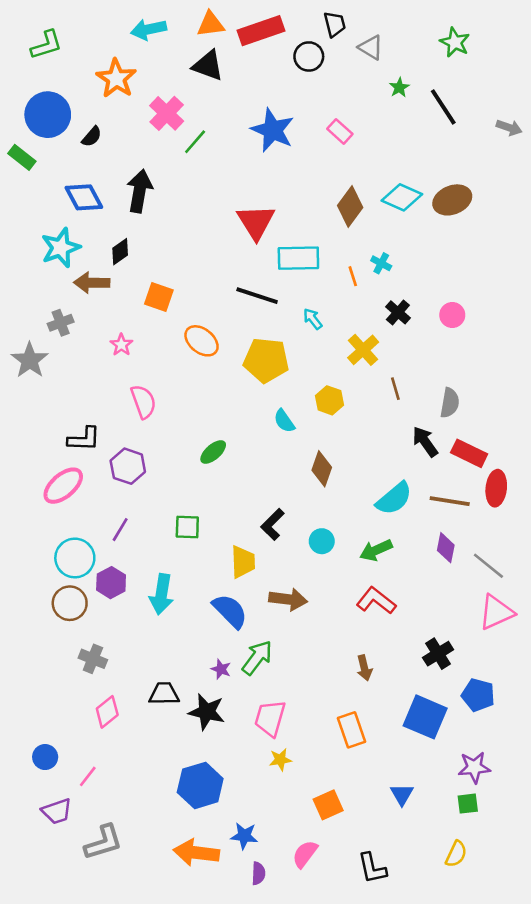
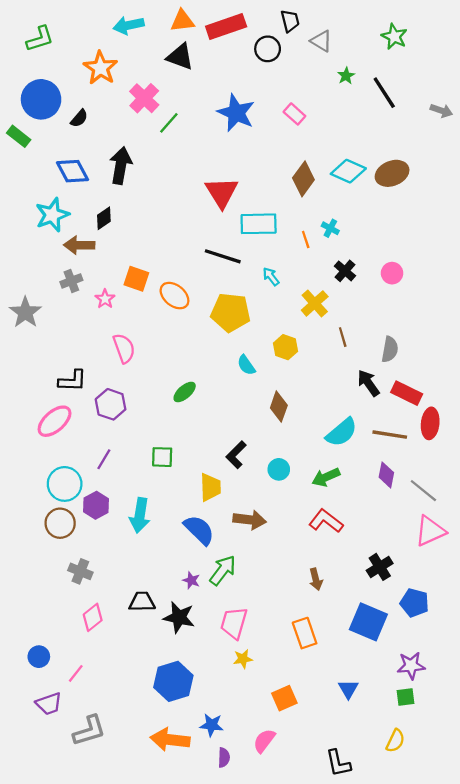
orange square: (159, 297) -> (136, 279), moved
gray cross: (61, 323) -> (71, 281), moved
black L-shape: (372, 868) -> (338, 763), moved

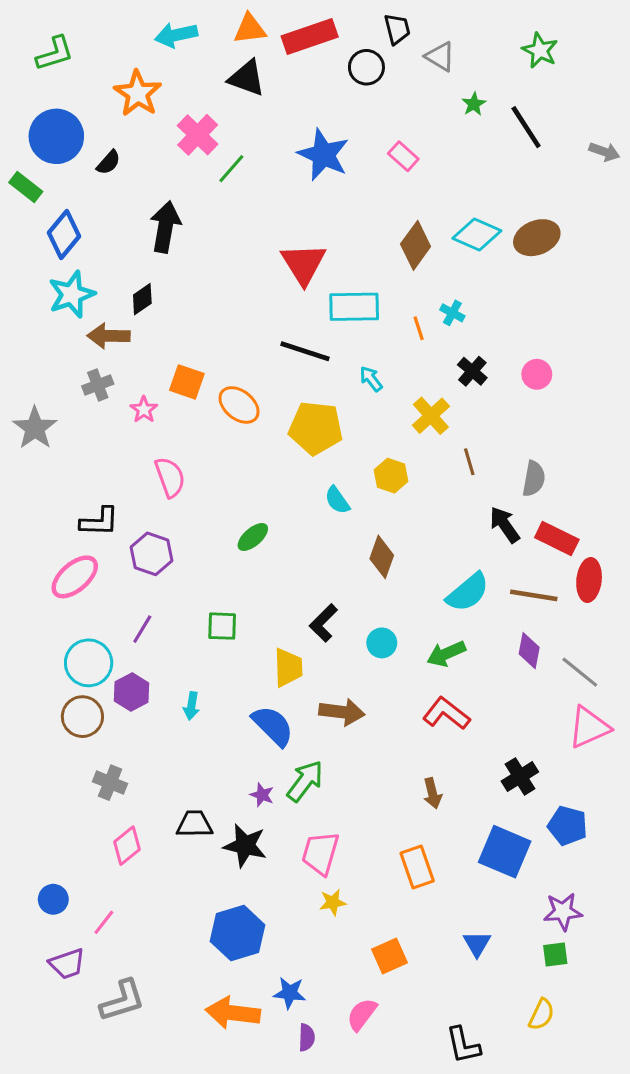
blue diamond: (72, 171) -> (64, 235), moved, turned 68
cyan arrow: (140, 515) -> (191, 706), size x0.6

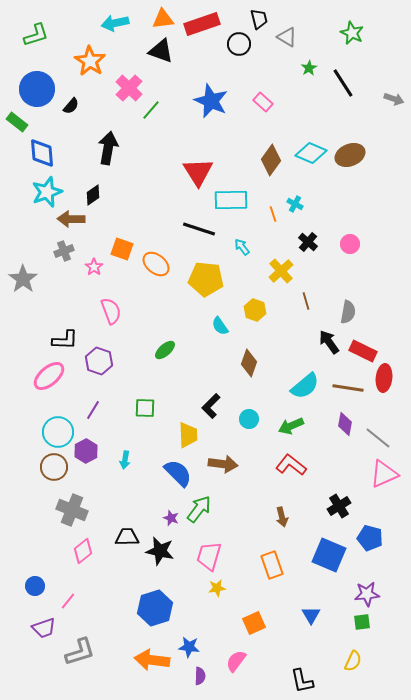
blue diamond: (64, 235) -> (42, 153), turned -44
gray cross: (110, 783) -> (72, 510), size x1.4

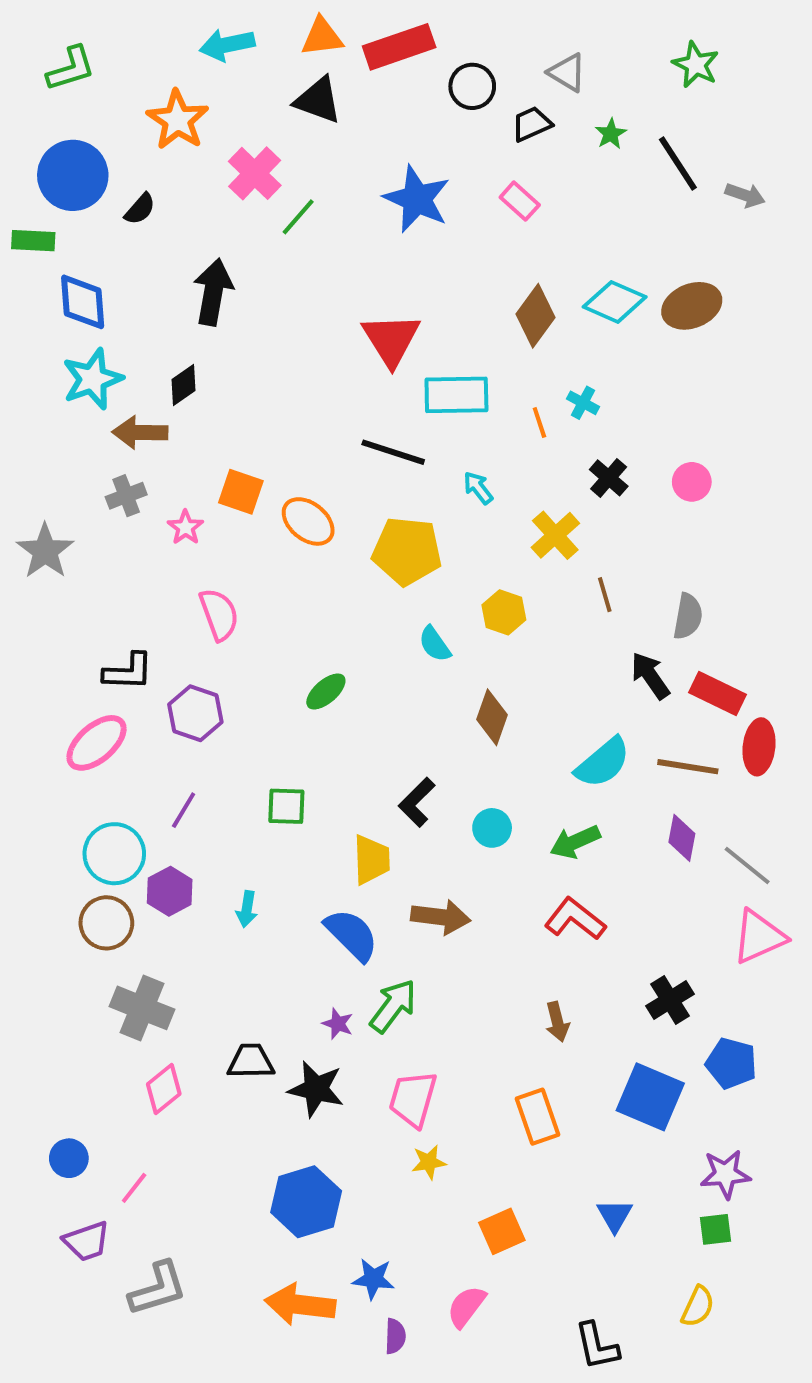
black trapezoid: (259, 19) -> (532, 124), moved, turned -100
gray arrow: (394, 99) -> (745, 195), moved
green rectangle: (17, 122) -> (33, 241), turned -35

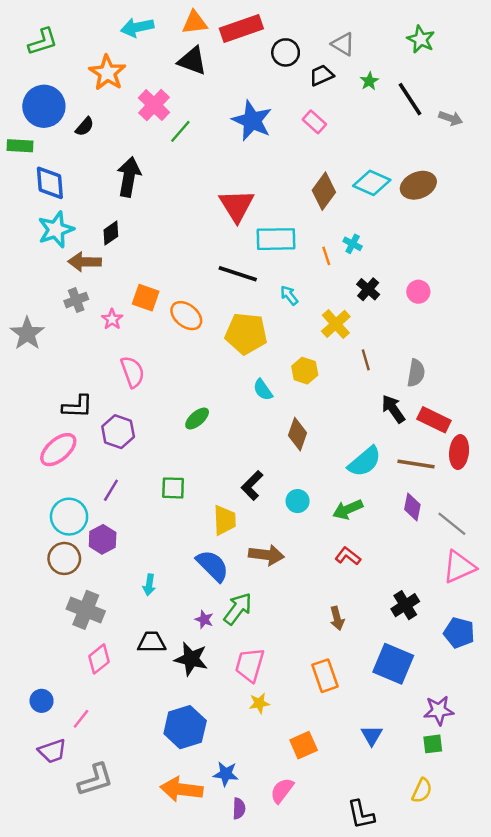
cyan arrow: (247, 909) -> (149, 585), moved
red L-shape: (575, 919) -> (348, 556), size x0.7
blue pentagon: (731, 1063) -> (459, 633), moved

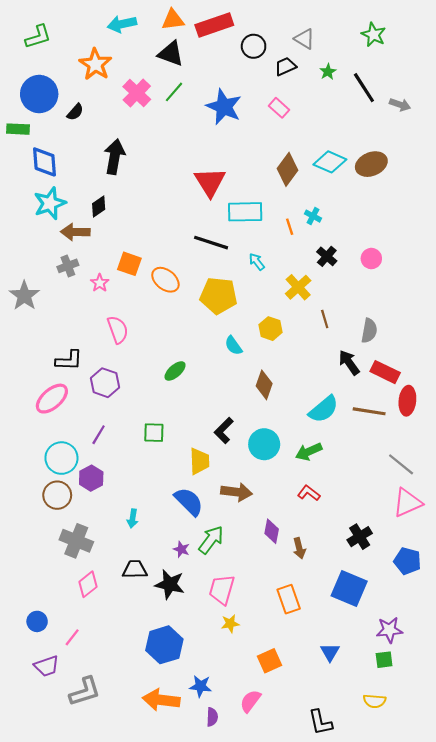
green line: (180, 131) -> (174, 92), moved
cyan circle: (298, 501) -> (264, 444), size x1.5
purple diamond: (412, 507) -> (272, 531), moved
yellow semicircle: (422, 791) -> (375, 701), turned 70

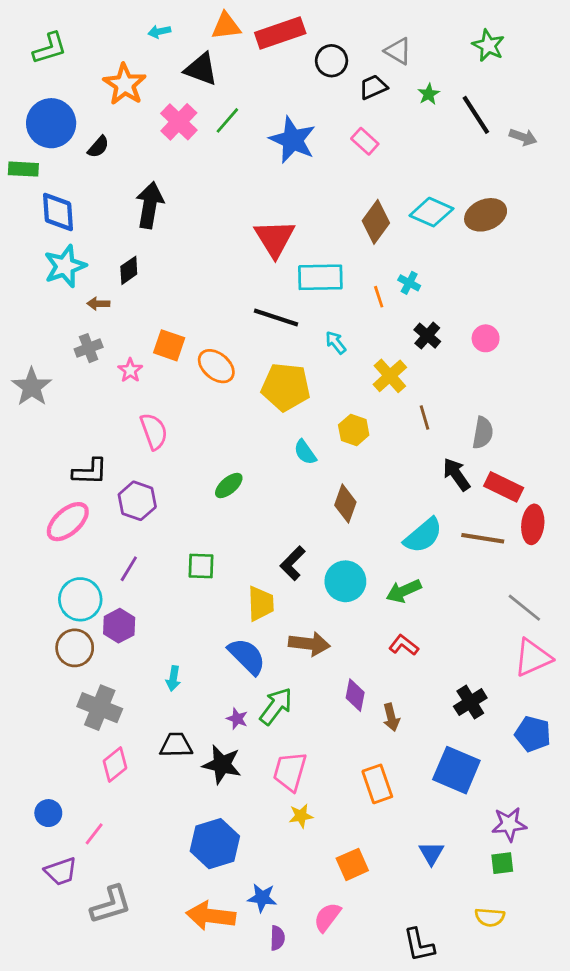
cyan arrow: (122, 24) -> (159, 32), size x0.6
black triangle: (171, 54) -> (201, 69), moved
brown arrow: (75, 232) -> (98, 304), size x0.6

